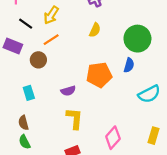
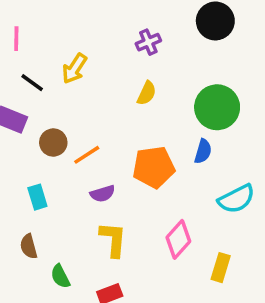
orange line: (51, 40) -> (87, 155), moved
yellow rectangle: (153, 136) -> (221, 268), moved
pink diamond: (113, 138) -> (178, 239), moved
green semicircle: (25, 142) -> (60, 276), moved

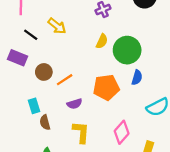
yellow arrow: (74, 69) -> (57, 26), turned -84
green circle: (217, 107) -> (127, 50), moved
brown semicircle: (29, 246) -> (45, 122), moved

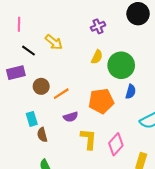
purple rectangle: (18, 58) -> (16, 73), turned -36
yellow L-shape: (81, 132) -> (89, 139), moved

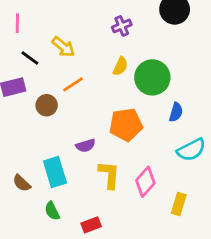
blue semicircle: (131, 92) -> (176, 112), moved
orange line: (61, 94) -> (73, 84), moved
cyan rectangle: (32, 119) -> (55, 172), moved, size x1.5
brown semicircle: (42, 135) -> (22, 183), moved, turned -32

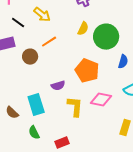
orange pentagon: (126, 125) -> (87, 71), turned 30
pink diamond: (145, 182) -> (101, 100), moved, turned 60

